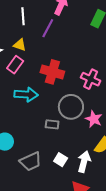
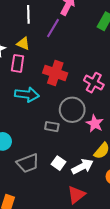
pink rectangle: (15, 65) -> (18, 63), turned -30
white arrow: (84, 162) -> (82, 166), turned 45

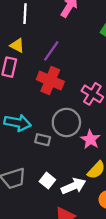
purple line: (53, 28) -> (51, 51), moved
cyan arrow: (27, 95) -> (18, 123), moved

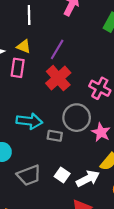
red cross: (50, 81) -> (58, 78), turned 30

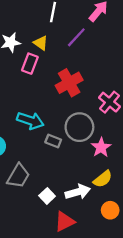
purple line: (57, 49) -> (76, 37), moved
gray trapezoid: (29, 175) -> (18, 176), turned -50
white square: (62, 175) -> (47, 196), moved

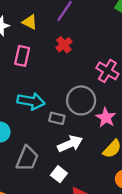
pink rectangle: (30, 64) -> (22, 56), moved
red cross: (69, 83) -> (64, 45), moved, size x0.6
white arrow: (78, 192) -> (70, 144), moved

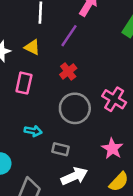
gray circle: (81, 100) -> (75, 108), moved
cyan arrow: (31, 101) -> (33, 131), size x0.6

